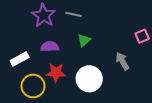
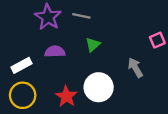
red star: (56, 73) -> (66, 96), moved, turned 30
yellow circle: (33, 86) -> (23, 95), moved

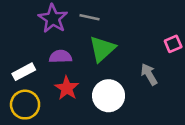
green triangle: (93, 45) -> (102, 49), size x1.6
red star: (66, 96) -> (67, 88), moved

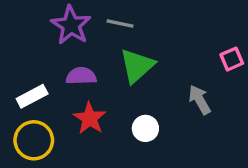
white circle: (109, 96) -> (145, 128), size x0.6

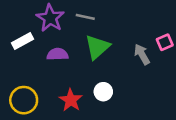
white rectangle: (32, 96) -> (22, 41), moved
gray arrow: (200, 100) -> (142, 54), moved
red star: (90, 118) -> (71, 100), moved

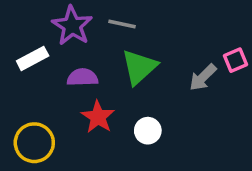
gray arrow: (142, 54) -> (203, 77), turned -105
red star: (71, 100) -> (98, 117), moved

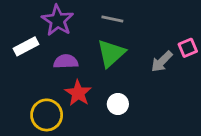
gray line: (122, 24) -> (112, 19), moved
yellow circle: (34, 143) -> (47, 115), moved

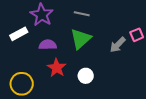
yellow circle: (47, 115) -> (22, 84), moved

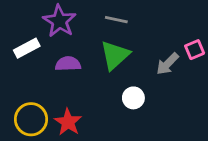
red star: (57, 68) -> (68, 122), moved
white circle: (86, 76) -> (133, 98), moved

